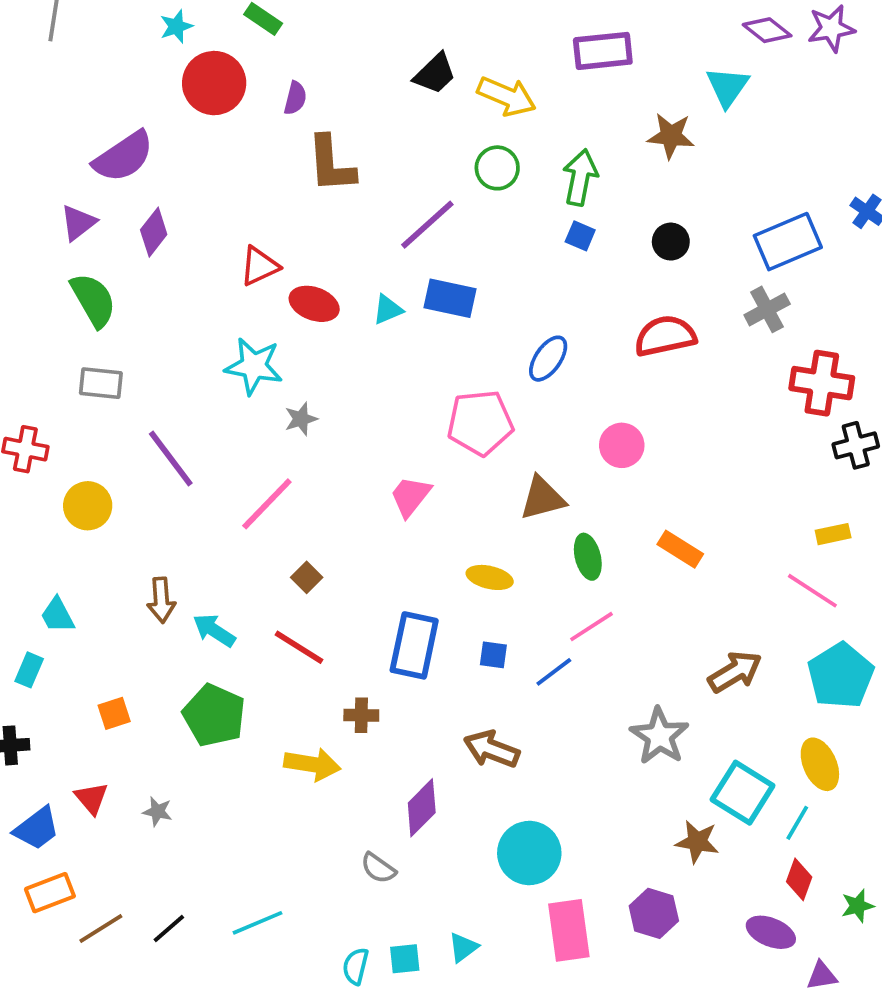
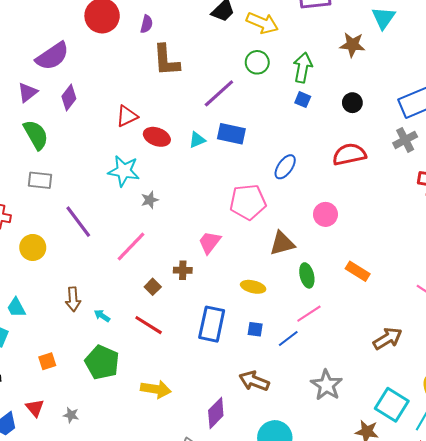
cyan arrow: (214, 630) -> (102, 316), size x0.7
brown cross: (361, 715) -> (183, 270), moved
gray star: (659, 736) -> (327, 385), moved

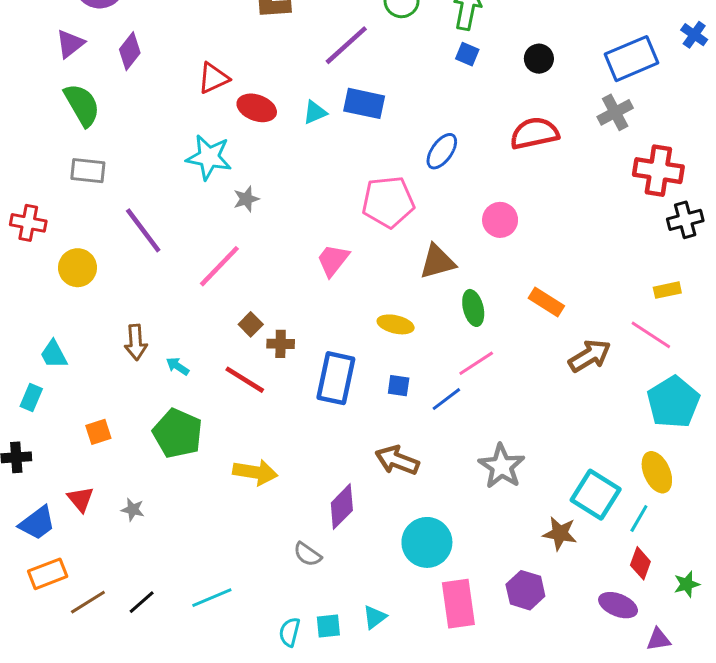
brown cross: (183, 270) -> (281, 344), moved
brown arrow: (388, 339) -> (590, 356), moved

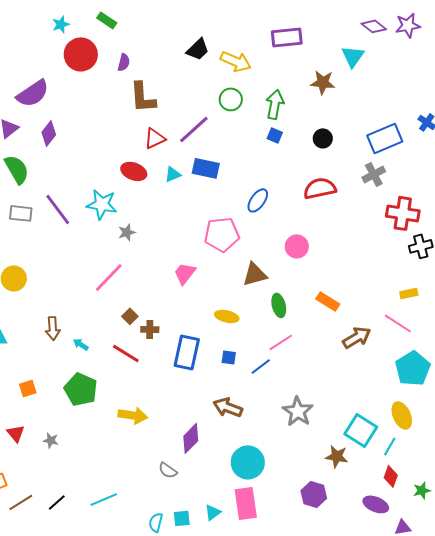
red triangle: (213, 78) -> (155, 138), moved
purple line: (143, 230) -> (58, 209), moved
pink rectangle: (458, 604) -> (246, 503), moved

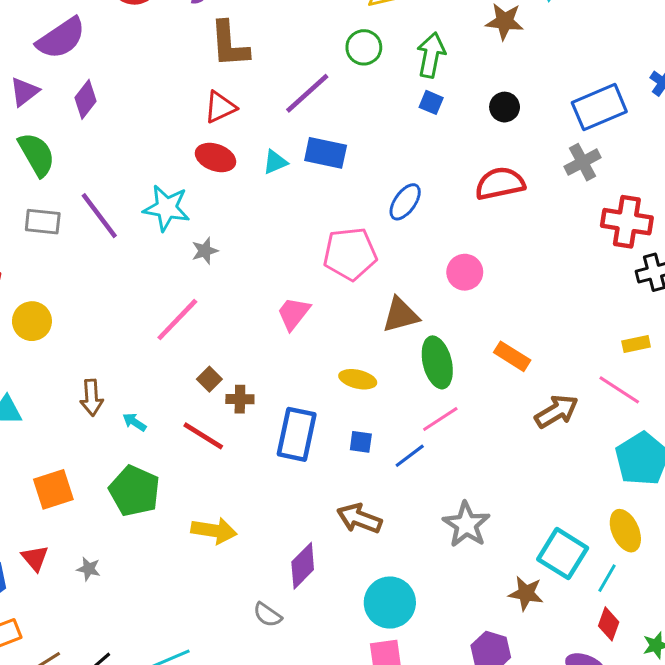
red triangle: (155, 138) -> (220, 107), moved
green ellipse: (279, 305) -> (437, 362), size x1.4
orange square: (28, 388) -> (53, 489), size x1.5

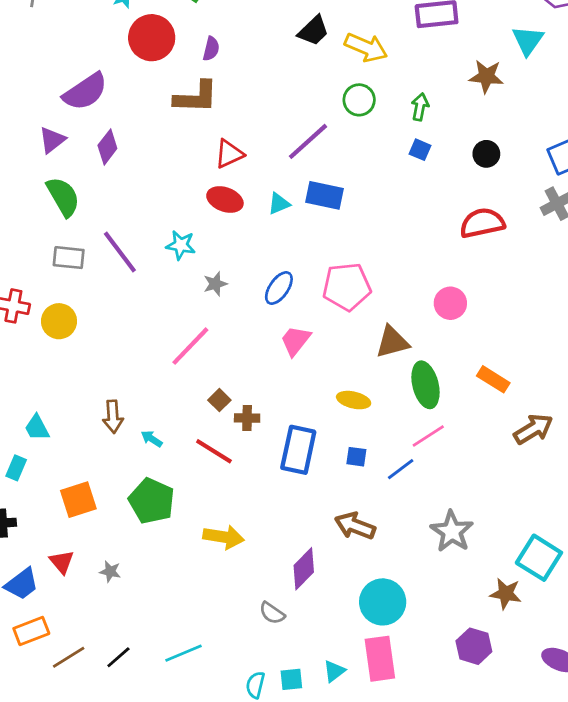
brown L-shape: (229, 44) -> (196, 97), moved, turned -84
green arrow: (431, 55) -> (420, 107), size x0.7
blue ellipse: (405, 202) -> (279, 288), moved
cyan star: (167, 208) -> (181, 245), size x0.7
yellow circle: (32, 321) -> (59, 321), moved

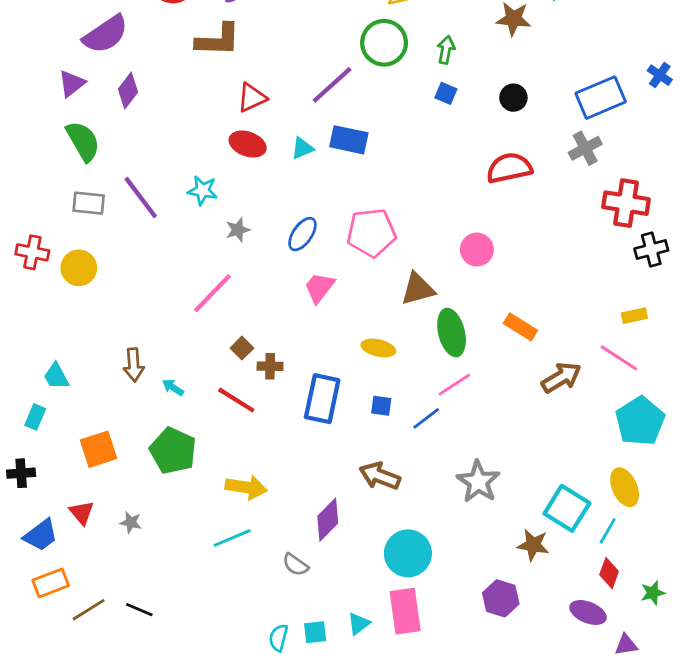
green circle: (359, 100) -> (384, 43), size x1.4
cyan line: (183, 653) -> (232, 538), moved
black line: (118, 657) -> (139, 610), turned 64

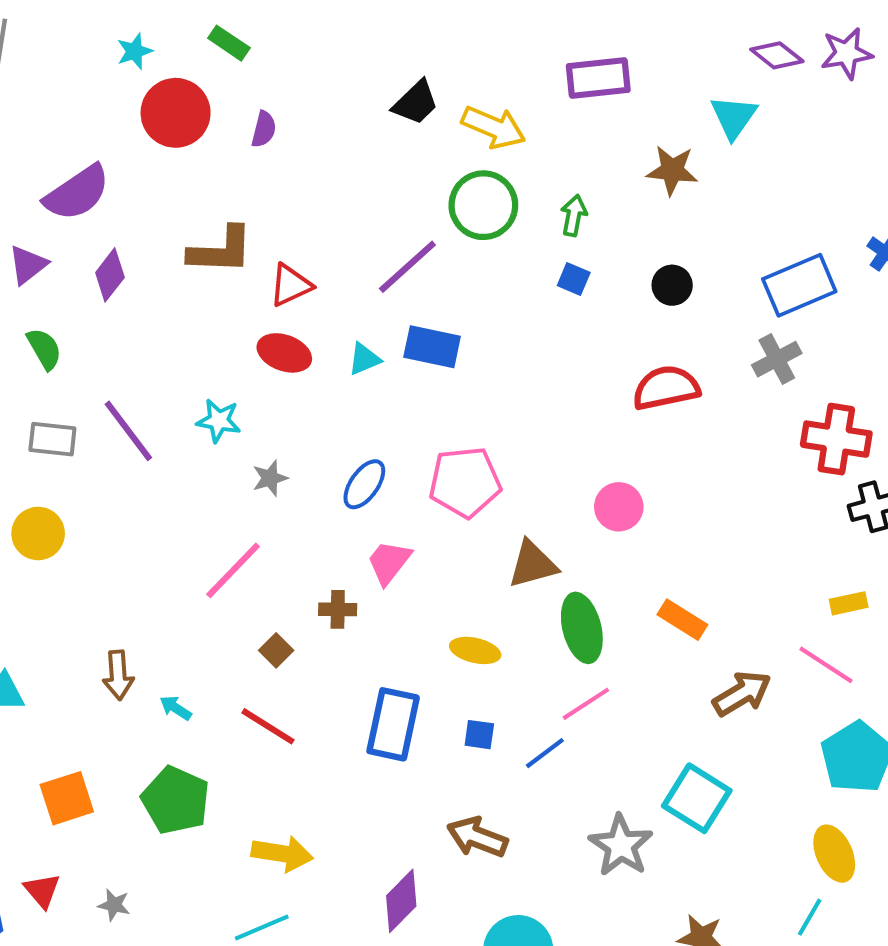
brown L-shape: (218, 40) -> (221, 250), moved
green semicircle: (83, 141) -> (44, 349), size x0.7
brown cross: (270, 366) -> (338, 609), moved
cyan square: (567, 508) -> (697, 798), moved

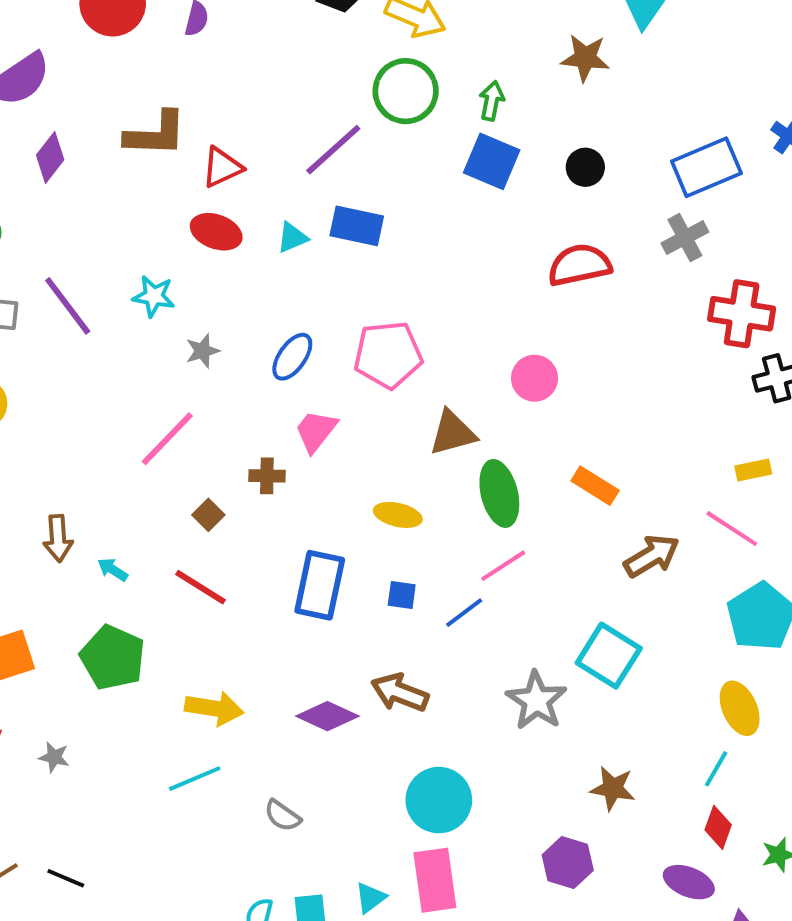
blue square: (574, 279) -> (492, 161), size x1.8
purple diamond: (401, 901) -> (327, 716), moved, turned 70

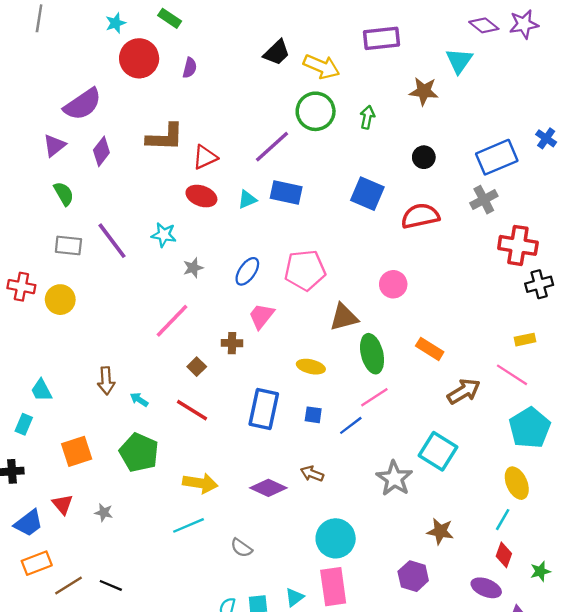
blue square: (492, 161) -> (367, 194), moved
brown arrow: (400, 693) -> (312, 474), size x0.7

